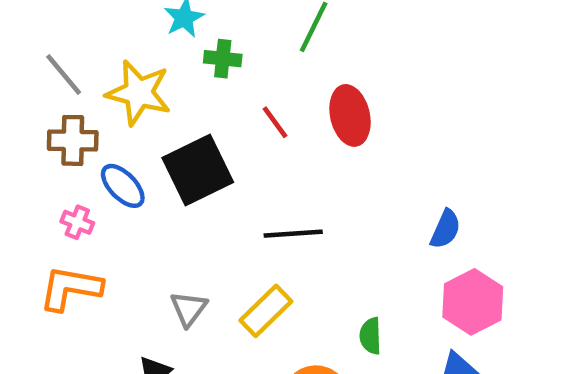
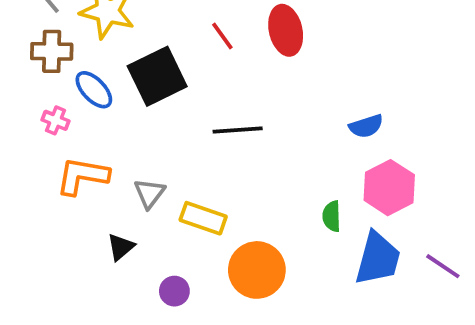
blue semicircle: (445, 229) -> (366, 126), turned 48
orange L-shape: (70, 288) -> (82, 176), moved
yellow rectangle: (266, 311) -> (203, 218), moved, turned 63
green semicircle: (370, 336) -> (332, 216), moved

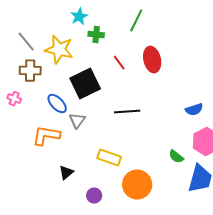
blue ellipse: (94, 90) -> (57, 104), moved
pink cross: (56, 120) -> (14, 99), moved
gray triangle: (149, 193) -> (77, 121), moved
green semicircle: (332, 216) -> (176, 157), turned -49

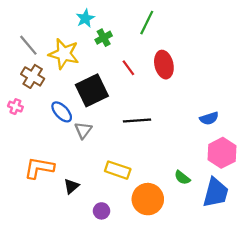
green cross: (96, 35) -> (104, 38), turned -35
brown cross: (30, 71) -> (33, 76), turned 30
orange L-shape: (46, 136) -> (39, 168), moved
green semicircle: (176, 157) -> (182, 178), moved

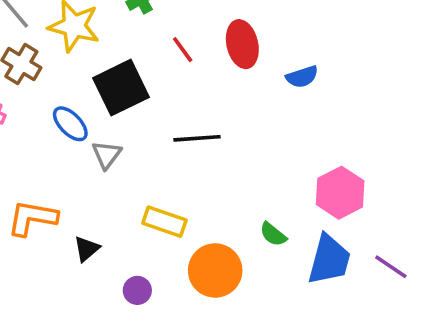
blue semicircle: (209, 118) -> (302, 77), moved

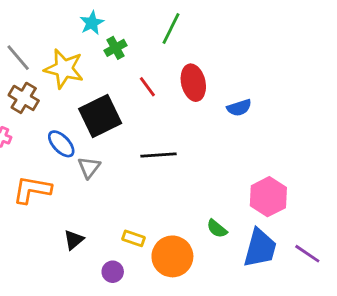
orange L-shape: (32, 218) -> (32, 190), moved
yellow rectangle: (164, 222) -> (134, 238), moved, size x0.7

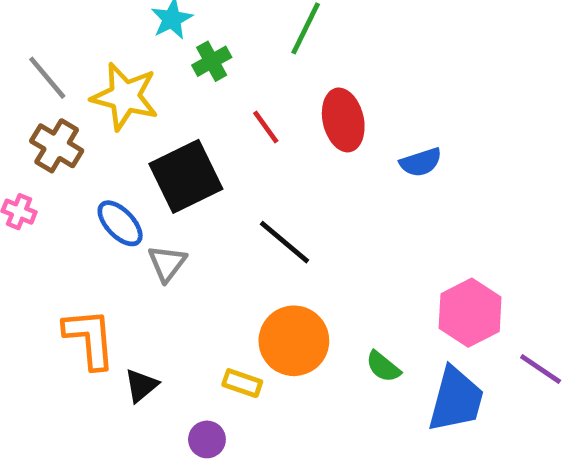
black line: (159, 155) -> (284, 242), turned 44
orange L-shape: (32, 190) -> (90, 338), moved, turned 75
purple line: (307, 254) -> (541, 369), moved
orange circle: (172, 256) -> (294, 341), moved

